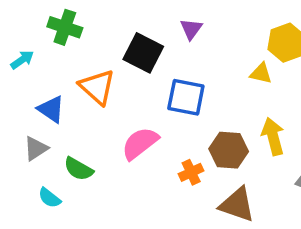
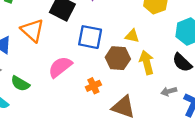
yellow triangle: (261, 73) -> (132, 36), moved
brown hexagon: (229, 150) -> (118, 58), moved

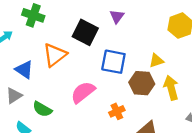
orange triangle: (32, 30) -> (55, 55), turned 40
yellow triangle: (132, 36) -> (156, 61), turned -32

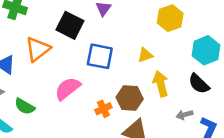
brown hexagon: (142, 83) -> (130, 98), moved

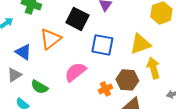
yellow triangle: (145, 55) -> (140, 44), size x1.6

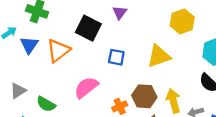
blue square: (102, 45) -> (116, 57), size x0.7
blue triangle: (23, 52) -> (29, 45), moved, turned 30
yellow arrow: (153, 68) -> (173, 101), moved

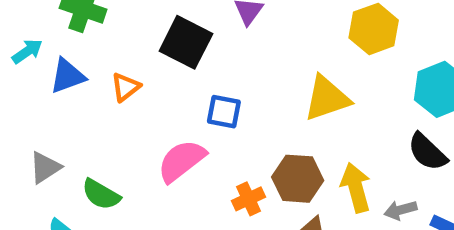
blue triangle: (29, 45) -> (67, 76), turned 36
orange triangle: (58, 51) -> (126, 87), size x0.6
blue square: (116, 57) -> (224, 112), moved

